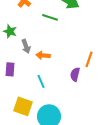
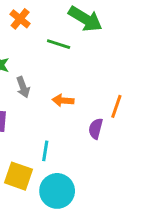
orange arrow: (43, 55) -> (63, 100), moved
cyan line: (41, 81) -> (45, 151), moved, turned 32

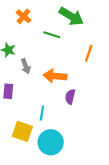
orange arrow: (63, 100) -> (55, 76), size x1.5
orange line: (116, 106) -> (89, 53), moved
purple semicircle: (96, 129) -> (70, 97), moved

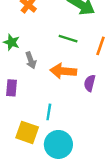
green line: (52, 35) -> (68, 39), moved
purple semicircle: (70, 97) -> (90, 83), moved

